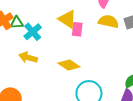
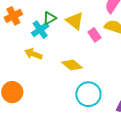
green triangle: (17, 23) -> (50, 18), moved, turned -32
pink rectangle: (77, 29) -> (94, 35), moved, turned -48

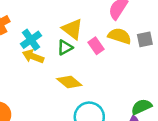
green triangle: (50, 18) -> (65, 47), moved
yellow arrow: (33, 54) -> (33, 56), moved

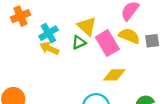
pink rectangle: (96, 46) -> (107, 43), size x1.6
yellow diamond: (69, 82) -> (114, 75), moved, turned -45

